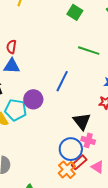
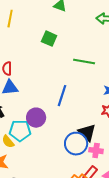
green square: (75, 12) -> (49, 39), moved
blue circle: (71, 149) -> (76, 144), moved

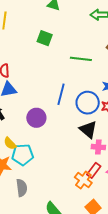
cyan pentagon: (20, 131) -> (23, 155), moved
blue circle: (76, 144) -> (88, 103), moved

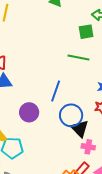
green square: (45, 38) -> (86, 32), moved, turned -35
blue circle: (88, 103) -> (71, 115), moved

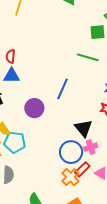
blue circle: (71, 115) -> (71, 152), moved
pink cross: (88, 147) -> (91, 147), turned -32

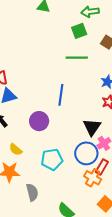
black triangle: (84, 128) -> (92, 127), turned 30
cyan pentagon: (15, 142) -> (52, 159), moved

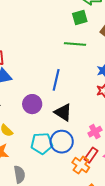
black triangle: (92, 127) -> (63, 112), moved, turned -36
blue circle: (86, 153) -> (62, 142), moved

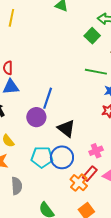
green square: (80, 17) -> (92, 36), turned -35
green line: (75, 44) -> (96, 72), moved
blue line: (56, 80) -> (48, 98), moved

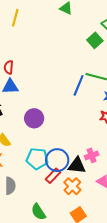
blue line: (48, 98) -> (79, 85), moved
black triangle: (66, 128) -> (77, 165), moved, turned -36
red rectangle: (90, 174) -> (53, 176), moved

